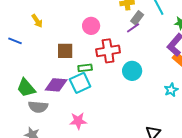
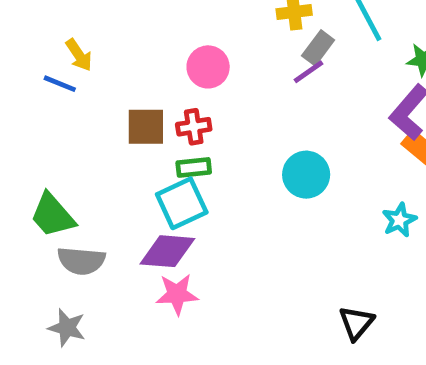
blue line: (15, 41) -> (60, 84), moved
red cross: (108, 51) -> (194, 127), moved, size x0.6
purple diamond: (56, 85) -> (167, 251), moved

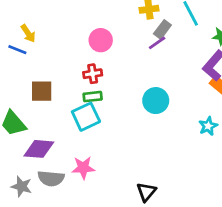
brown square: (146, 127) -> (42, 91), moved
purple diamond: (167, 251) -> (39, 149), moved
gray semicircle: (81, 261) -> (51, 178), moved
black triangle: (356, 323) -> (146, 192), moved

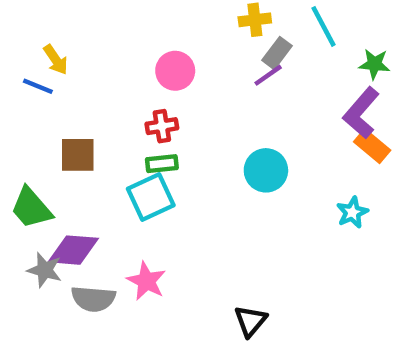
pink star: (83, 168) -> (146, 281), turned 30
gray star: (21, 186) -> (45, 270), moved

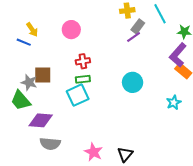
pink circle: (175, 71) -> (71, 30), moved
gray star: (45, 270) -> (29, 82), moved
pink star: (146, 281) -> (93, 152), moved

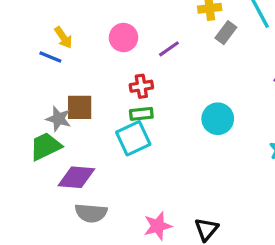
purple line: (134, 37) -> (169, 49), moved
green trapezoid: (21, 100) -> (45, 146), turned 105
pink star: (93, 152) -> (158, 226), turned 30

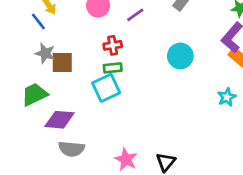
blue line: (50, 57) -> (38, 21), turned 30
gray star: (58, 119) -> (45, 53), moved
cyan circle: (218, 119) -> (180, 56), moved
pink star: (158, 226) -> (126, 159), turned -30

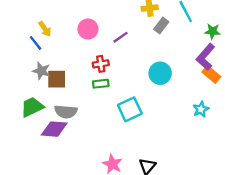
cyan square: (106, 88) -> (130, 109), moved
gray semicircle: (72, 149) -> (66, 112), moved

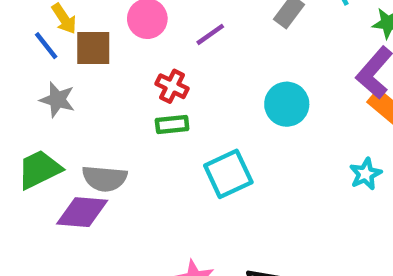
red cross: (101, 64) -> (172, 86), turned 35
brown square: (57, 79) -> (93, 48), moved

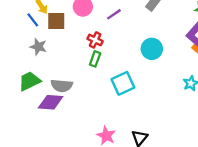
green rectangle: (172, 124) -> (95, 59), turned -64

